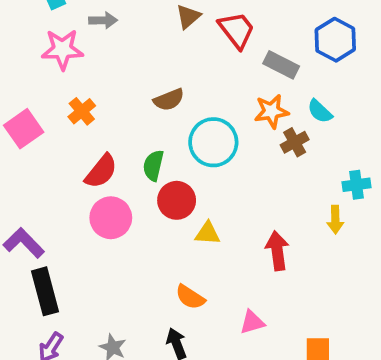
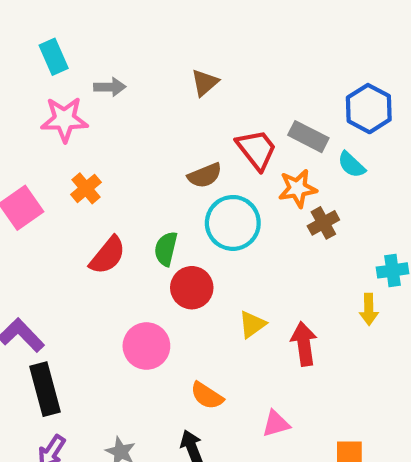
red trapezoid: (237, 30) -> (257, 150), moved
brown semicircle: (169, 100) -> (205, 175), moved
cyan semicircle: (320, 111) -> (352, 165), moved
pink circle: (111, 218) -> (146, 346), moved
yellow triangle: (208, 233) -> (252, 324), moved, turned -40

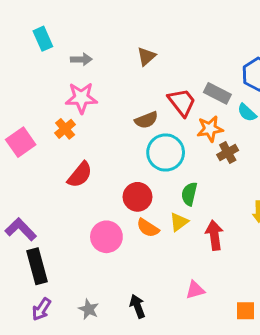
pink star: (64, 119) -> (81, 98), moved
green semicircle: (166, 249) -> (189, 194), moved
orange semicircle: (207, 396) -> (148, 228), moved

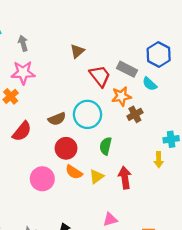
brown triangle: (146, 56) -> (77, 51), moved
gray arrow: (81, 59) -> (23, 43), turned -105
brown semicircle: (146, 120) -> (57, 119), moved
yellow triangle: (179, 222) -> (97, 177), moved

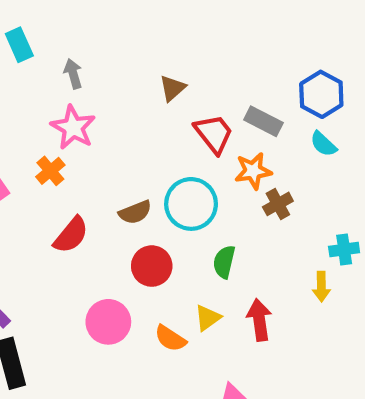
pink star: (23, 73) -> (73, 127), turned 30
cyan semicircle: (150, 84) -> (323, 144), moved
orange semicircle: (74, 172) -> (170, 338), moved

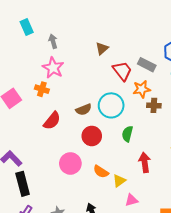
orange cross: (50, 171) -> (42, 89), turned -32
brown cross: (278, 204) -> (154, 105), turned 32
yellow triangle: (208, 318) -> (119, 181), moved

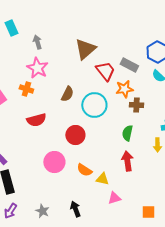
brown triangle: (102, 48) -> (85, 49), size x1.6
brown semicircle: (84, 110) -> (67, 94), moved, turned -42
red semicircle: (52, 121) -> (36, 120), turned 36
green semicircle: (127, 134) -> (127, 133), moved
yellow triangle: (119, 181) -> (102, 179), turned 48

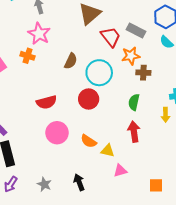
red semicircle: (36, 120) -> (46, 102), moved
red circle: (75, 135) -> (89, 99), moved

